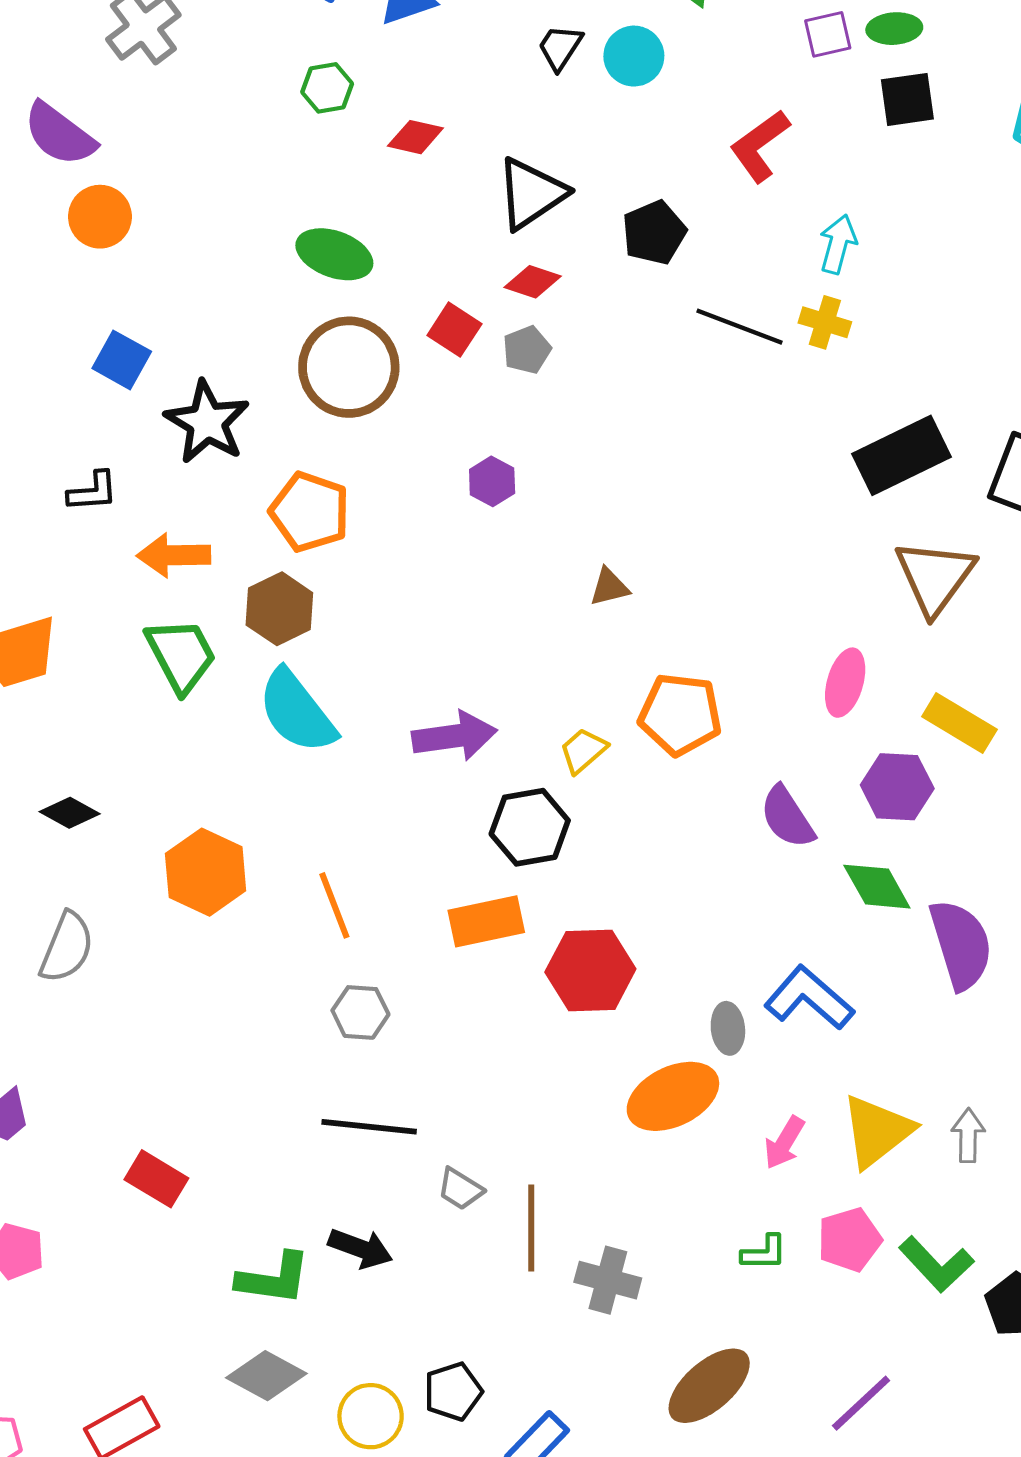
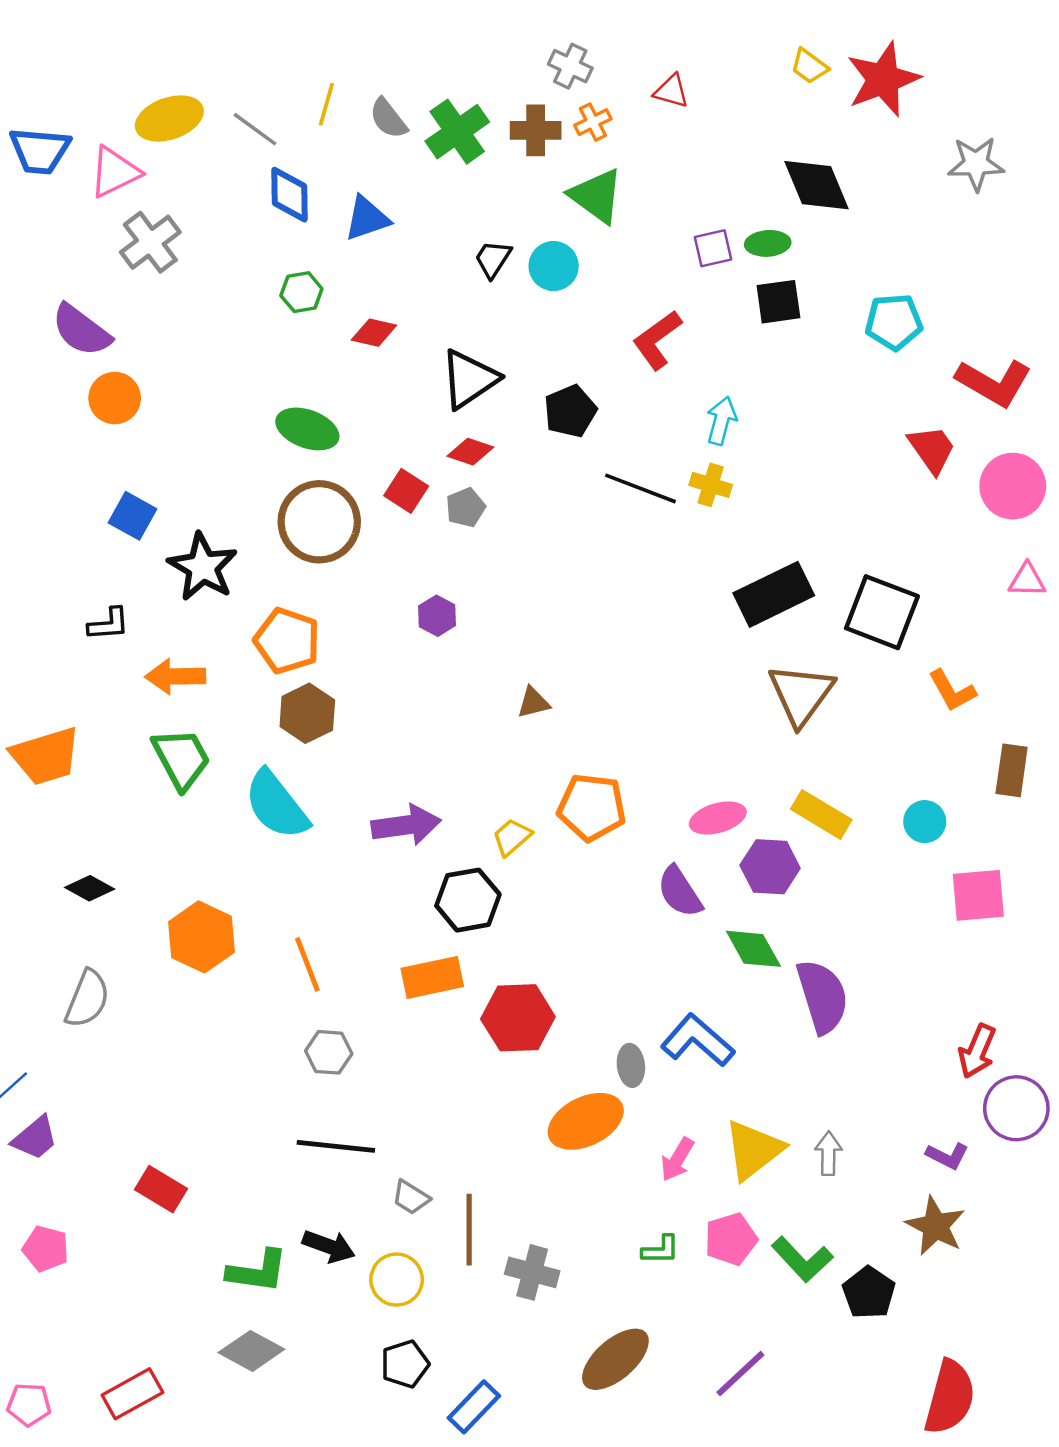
brown hexagon: (279, 609) -> (307, 713), moved
pink ellipse: (845, 683) -> (718, 818), moved, turned 58
yellow circle: (371, 1416) -> (397, 1280), moved

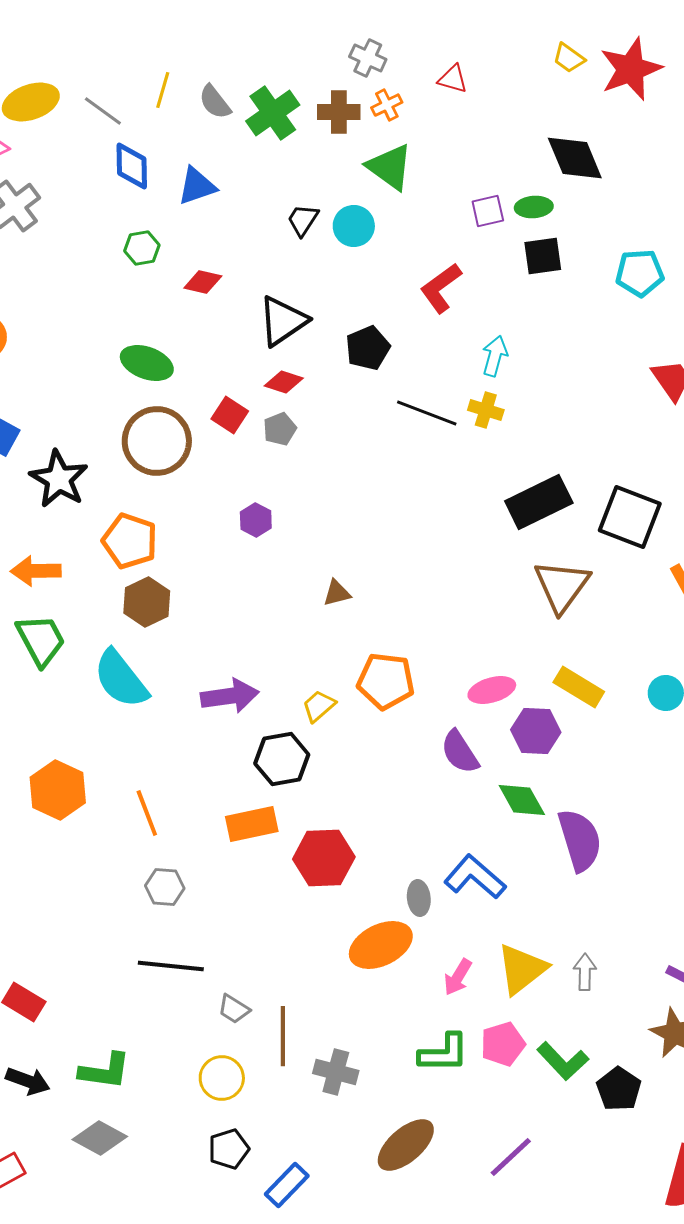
black arrow: (329, 1246) -> (28, 1081), moved
green L-shape: (661, 1250) -> (444, 1053), size x1.6

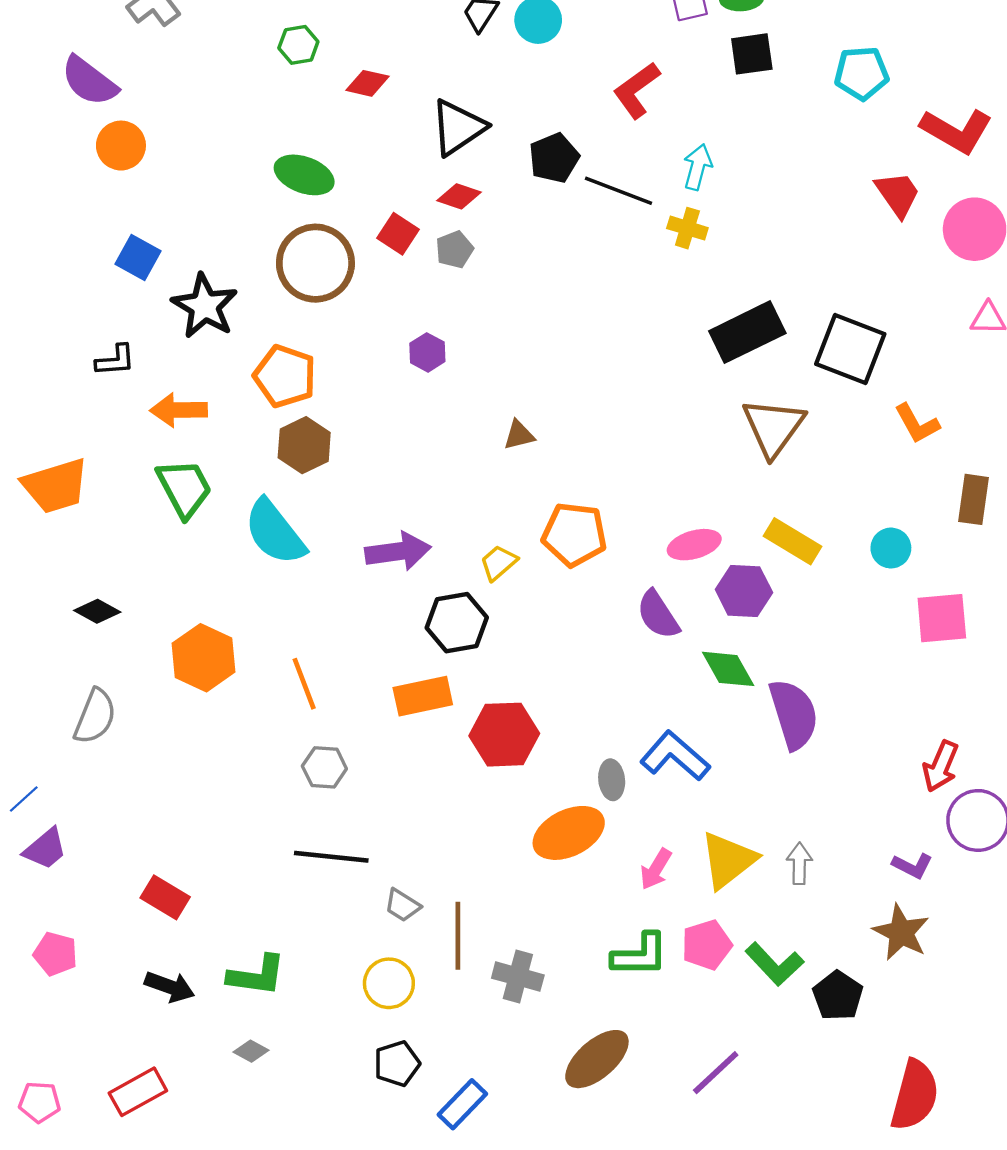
black line: (427, 413) -> (618, 191), moved
gray diamond: (100, 1138) -> (251, 1051), size x0.6

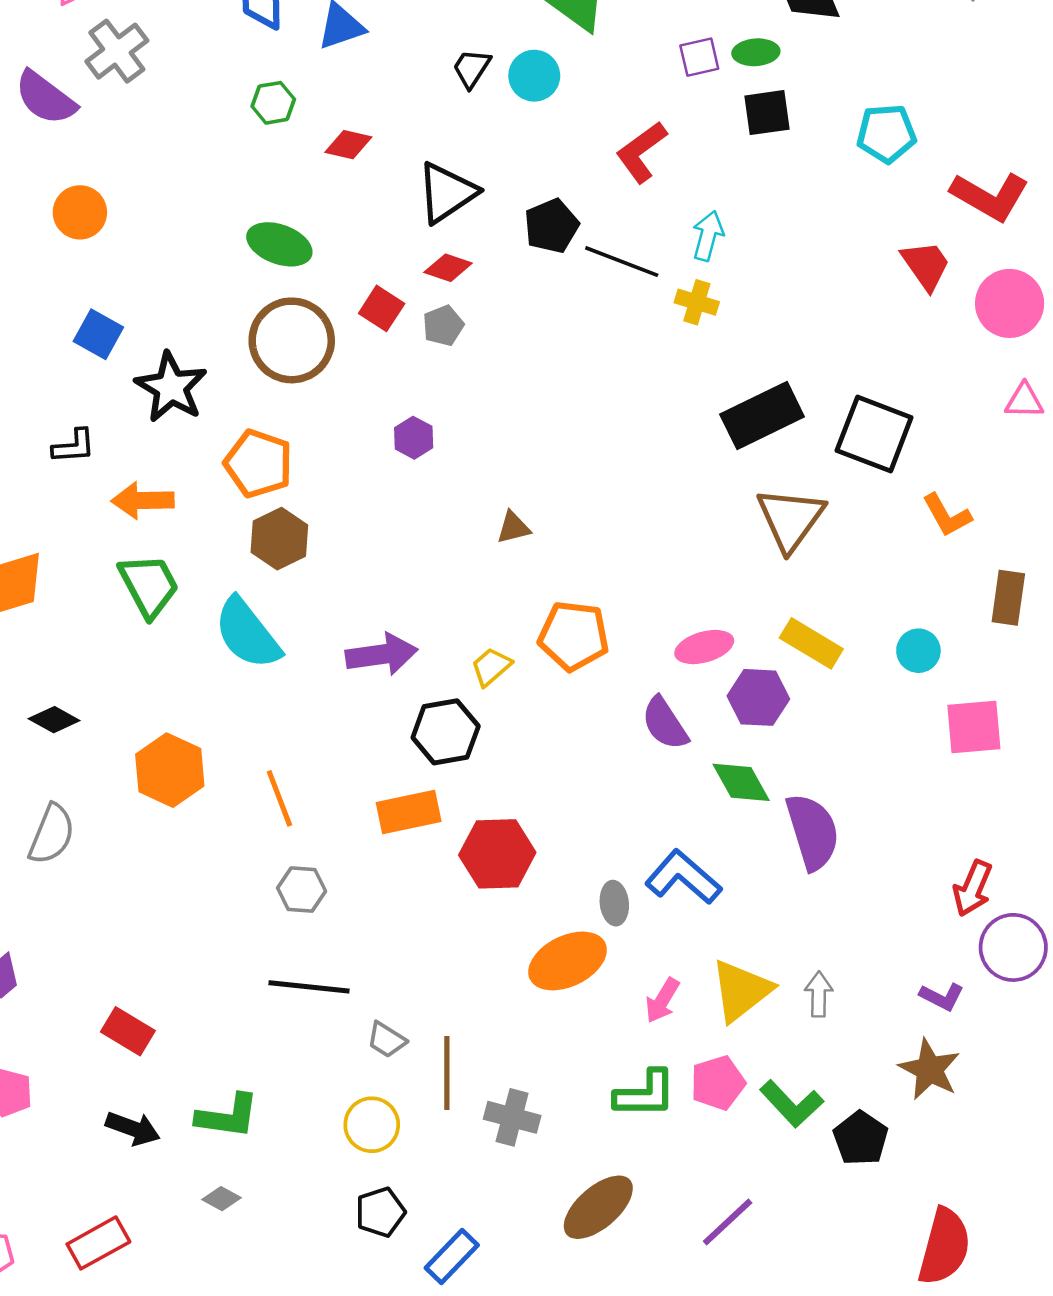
purple semicircle: (89, 81) -> (45, 98), moved

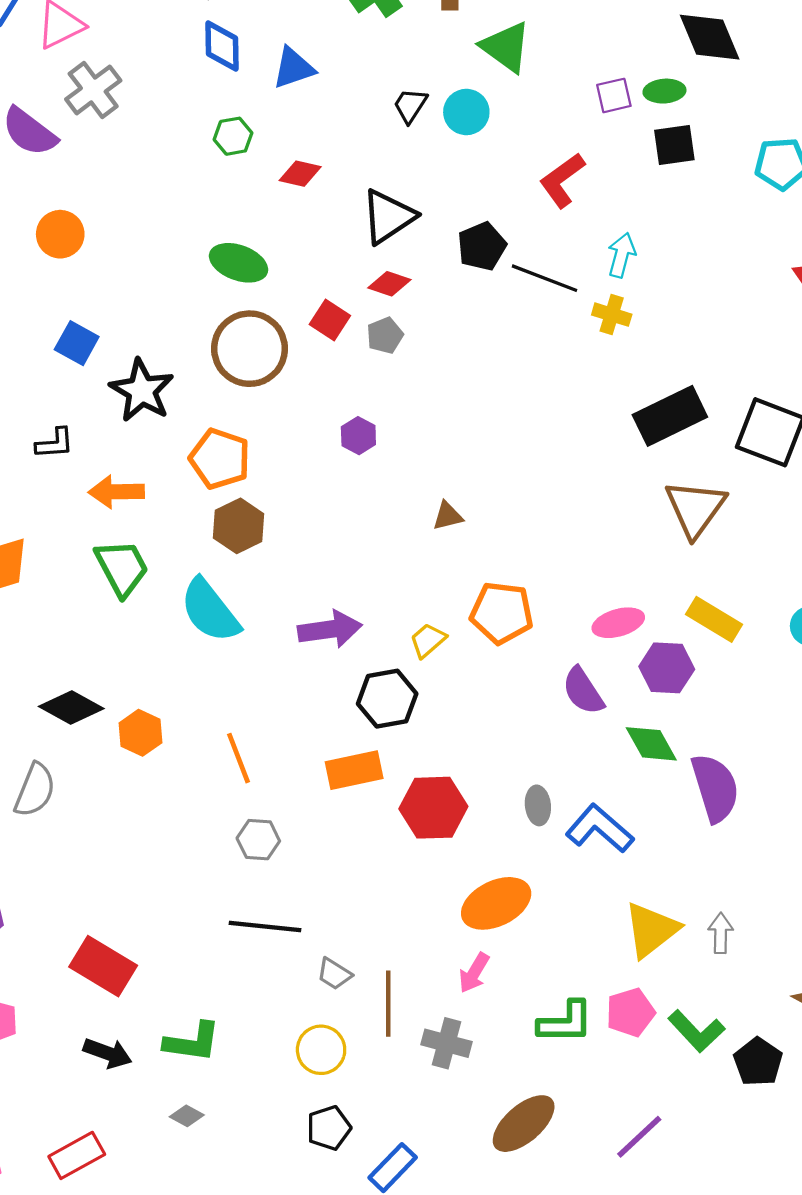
black diamond: (54, 720) -> (71, 707), moved, size x1.4
orange hexagon: (170, 770) -> (141, 733), size x0.7
gray ellipse: (614, 903) -> (538, 805), moved
pink arrow: (662, 1000) -> (474, 973), moved
red rectangle: (128, 1031) -> (103, 966), size x1.4

